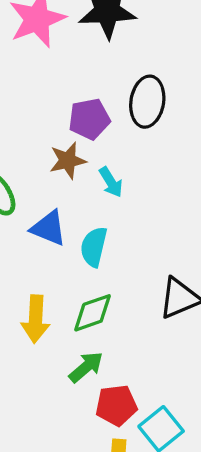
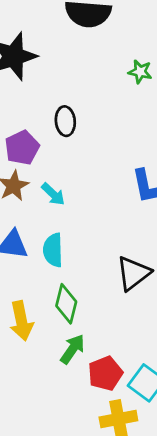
black ellipse: (147, 102) -> (65, 121), size x0.7
green diamond: (93, 313) -> (66, 304), turned -42

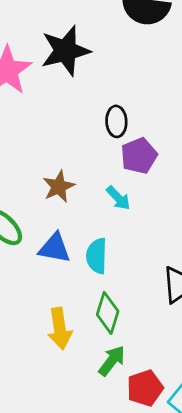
purple pentagon: (22, 148) -> (139, 156), moved
cyan arrow: (53, 194) -> (118, 198), moved

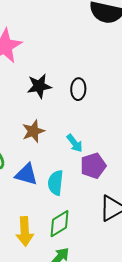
black star: (65, 51) -> (39, 86), moved, size x0.7
purple pentagon: (139, 156) -> (93, 166), moved
green diamond: (108, 313) -> (60, 224), turned 36

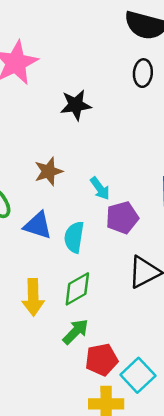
black star: (39, 86) -> (76, 105), moved
black ellipse: (78, 89) -> (143, 73), moved

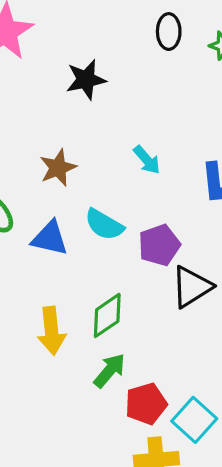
cyan arrow: (100, 188) -> (147, 160), moved
purple pentagon: (122, 218) -> (159, 245), moved
cyan semicircle: (74, 237) -> (104, 225), moved, turned -64

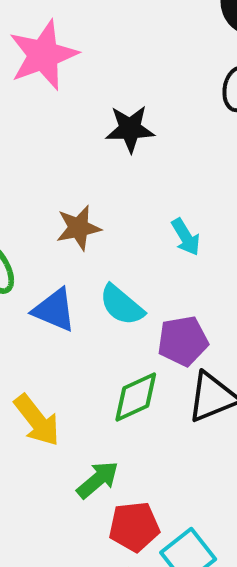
green diamond: (107, 315) -> (136, 397), moved
yellow arrow: (51, 331) -> (37, 420), turned -42

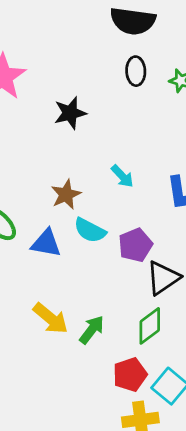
brown star: (78, 228) -> (66, 194), moved
green diamond: (136, 397) -> (150, 326), moved
green arrow: (98, 480) -> (92, 330), moved

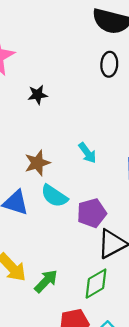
black star: (70, 113) -> (38, 95), moved, size x0.7

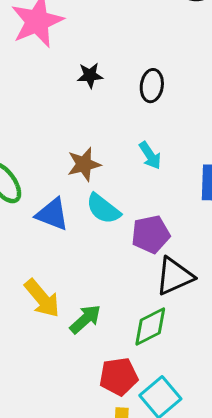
black ellipse: (109, 64) -> (152, 86), moved

